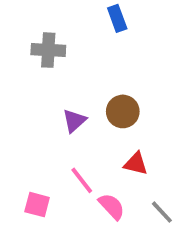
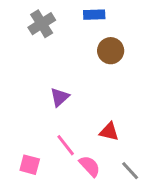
blue rectangle: (117, 18) -> (94, 15), turned -72
gray cross: (48, 50) -> (42, 24), moved, turned -35
brown circle: (123, 111) -> (111, 51), moved

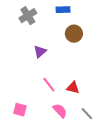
purple triangle: (60, 97) -> (40, 52), moved
pink line: (66, 145) -> (49, 85), moved

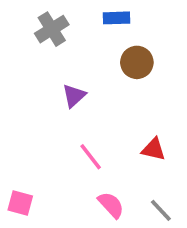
red triangle: (73, 88) -> (154, 149), moved
pink square: (20, 110) -> (20, 203), moved

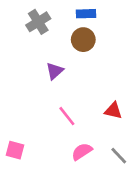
brown circle: (137, 62) -> (83, 40), moved
pink semicircle: (111, 205) -> (82, 152), turned -80

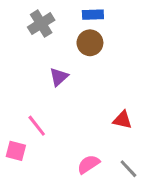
pink line: (67, 116) -> (37, 126), moved
pink square: (15, 150) -> (16, 151), moved

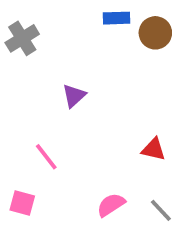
gray cross: (41, 24) -> (22, 38), moved
brown circle: (90, 43) -> (155, 33), moved
pink square: (16, 151) -> (22, 203), moved

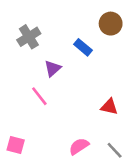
blue rectangle: (117, 18) -> (83, 47), moved, turned 42
gray cross: (22, 38) -> (29, 37), moved
pink line: (46, 157) -> (39, 96), moved

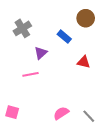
pink line: (39, 96) -> (31, 74), turned -63
red triangle: (109, 107) -> (84, 62), moved

